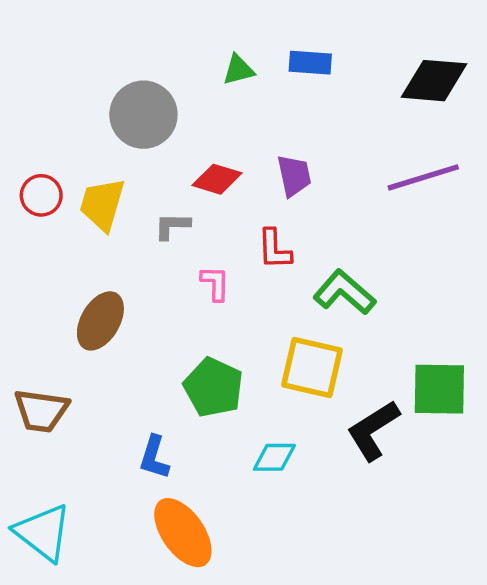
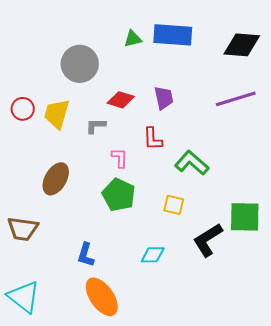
blue rectangle: (310, 63) -> (173, 35), size x1.6
yellow square: (312, 368) -> (174, 205), size x0.6
green pentagon: (213, 387) -> (119, 195), moved

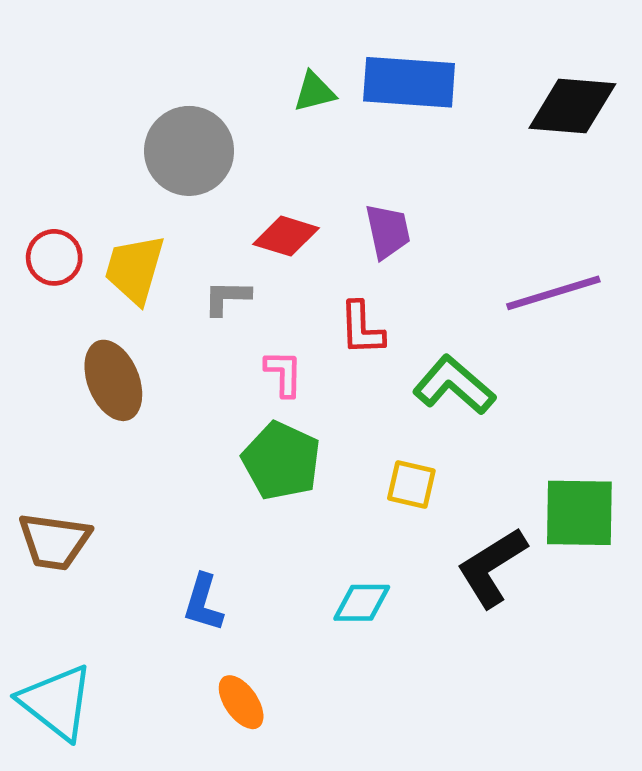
purple line: (236, 99) -> (553, 293), moved
brown ellipse: (56, 179) -> (113, 380), moved, turned -52
orange ellipse: (102, 297) -> (241, 702), size x0.6

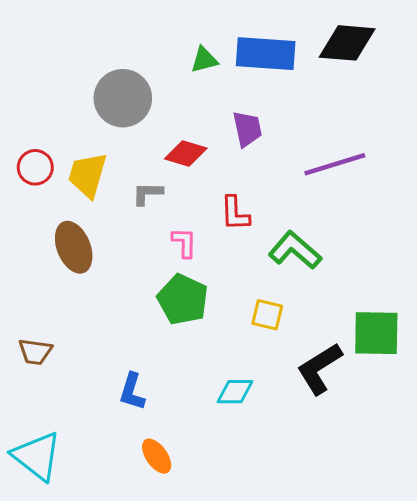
black diamond: (572, 106) -> (347, 43), moved
purple trapezoid: (388, 231) -> (247, 129), moved
purple line: (553, 293) -> (335, 164), moved
brown trapezoid: (54, 541) -> (35, 352), size x0.7

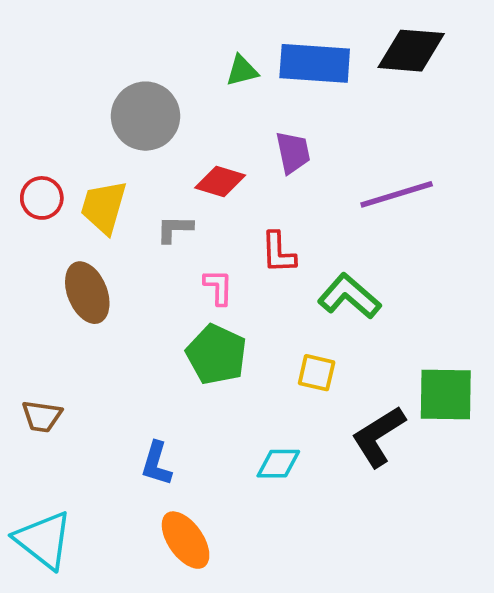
orange ellipse: (157, 456) -> (186, 540), size x1.4

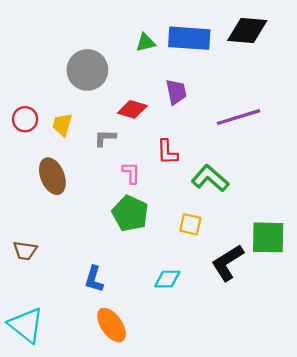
yellow trapezoid: (104, 207) -> (62, 125), size x0.7

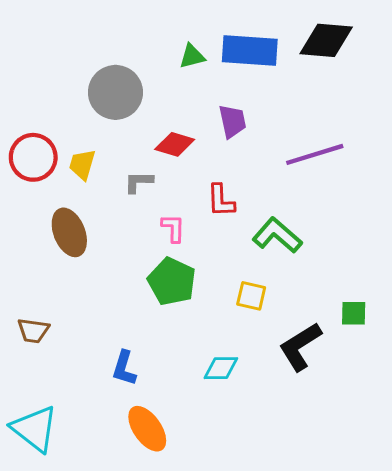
red circle: (25, 119) -> (33, 157), size x1.4
green square: (268, 237) -> (354, 313), size x0.6

